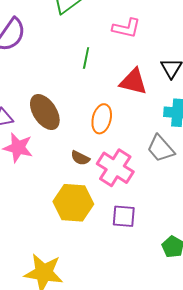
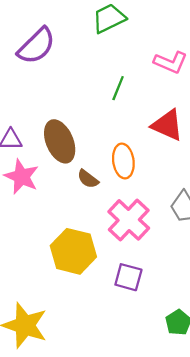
orange ellipse: (102, 119) -> (123, 161), turned -32
brown semicircle: (80, 158) -> (88, 179), moved

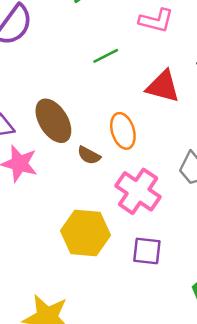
green line: (118, 88) -> (106, 56), turned 50

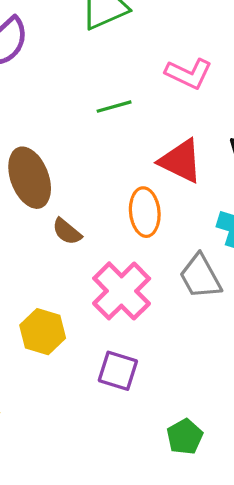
orange ellipse: (123, 131) -> (145, 212), moved
yellow hexagon: (85, 233) -> (43, 332), size x0.7

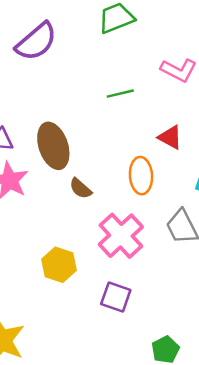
red triangle: (181, 161) -> (170, 137), size x0.7

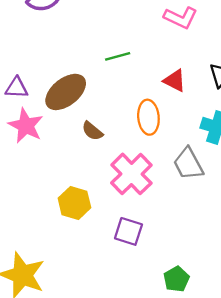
green line: (120, 94) -> (118, 56), moved
brown ellipse: (53, 146) -> (66, 92), turned 72

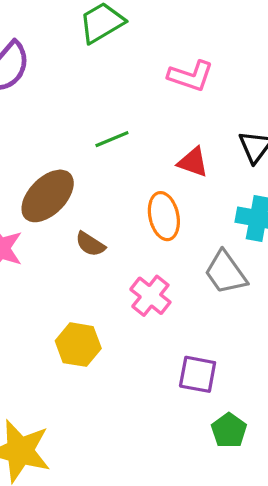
pink cross: (131, 174) -> (150, 296), size x0.7
purple square: (128, 231) -> (198, 374), moved

